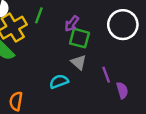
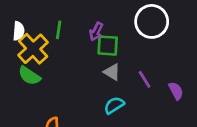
cyan semicircle: (59, 81) -> (114, 105), moved
purple semicircle: (122, 90) -> (176, 91), moved

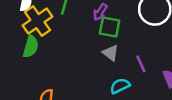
green semicircle: (29, 76) -> (31, 46), turned -115
cyan semicircle: (114, 105) -> (120, 86), moved

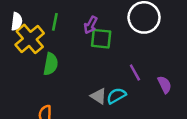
green semicircle: (31, 46) -> (51, 64), moved
gray triangle: (110, 53) -> (98, 96), moved

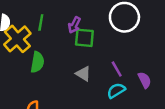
gray triangle: (98, 96) -> (83, 74), moved
cyan semicircle: (116, 96) -> (116, 91), moved

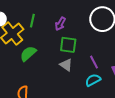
green square: (84, 38) -> (68, 45), moved
green semicircle: (37, 62) -> (28, 54), turned -144

